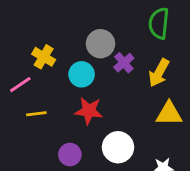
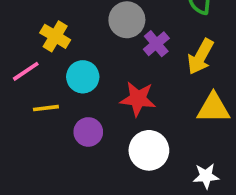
cyan circle: (82, 74) -> (83, 77), moved
red star: (89, 111) -> (138, 99), moved
purple circle: (70, 155) -> (88, 132), moved

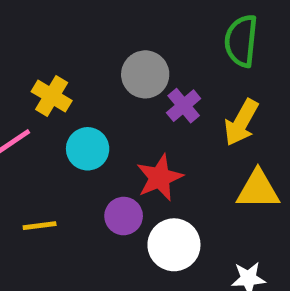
red star: (138, 99) -> (160, 178), turned -30
yellow line: (46, 108) -> (40, 226), moved
purple circle: (88, 132) -> (124, 216), moved

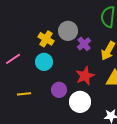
yellow cross: (52, 96) -> (46, 39), moved
red star: (160, 178) -> (85, 76), moved

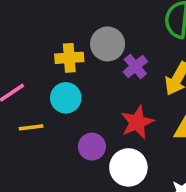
yellow cross: (46, 39) -> (69, 58), turned -35
yellow line: (24, 94) -> (31, 127), moved

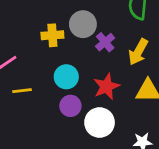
cyan circle: (66, 98) -> (66, 77), moved

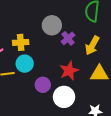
yellow cross: (52, 35) -> (21, 42), moved
cyan circle: (66, 77) -> (25, 64), moved

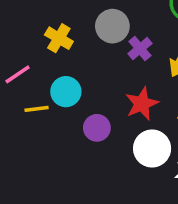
yellow cross: (21, 42) -> (59, 38), moved, turned 35
white circle: (64, 97) -> (152, 149), moved

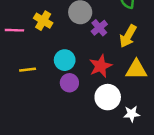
pink line: (18, 74) -> (14, 30), moved, turned 36
cyan circle: (66, 92) -> (65, 60), moved

